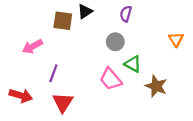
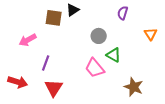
purple semicircle: (126, 14) -> (123, 13), moved
brown star: (156, 86) -> (134, 87), moved

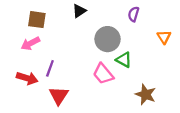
brown square: (54, 18) -> (37, 20), moved
gray circle: (99, 36) -> (108, 39), size x1.5
red arrow: (18, 82) -> (27, 78), moved

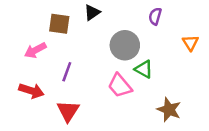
brown square: (37, 20) -> (59, 24), moved
purple line: (50, 68) -> (67, 72), moved

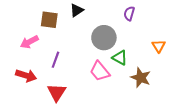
orange triangle: (190, 43) -> (159, 46), moved
brown star: (169, 110) -> (141, 78), moved

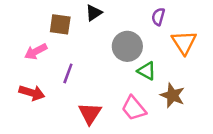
orange triangle: (159, 46) -> (184, 42), moved, size x1.5
pink trapezoid: (100, 71) -> (134, 108), moved
red triangle: (57, 92) -> (90, 113), moved

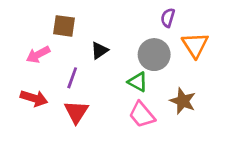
black triangle: (94, 13) -> (100, 50), moved
gray circle: (127, 46) -> (154, 55), moved
green triangle: (147, 71) -> (138, 82), moved
red triangle: (90, 113) -> (76, 112), moved

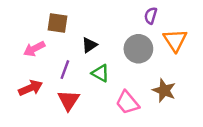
green triangle: (138, 82) -> (100, 73), moved
red arrow: (34, 98) -> (31, 88), turned -40

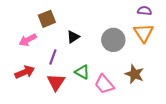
purple semicircle: (151, 16) -> (144, 11), moved, turned 80
brown square: (58, 23) -> (47, 19), turned -30
green triangle: (100, 73) -> (82, 72), moved

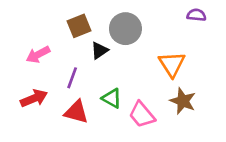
brown square: (47, 19) -> (79, 26), moved
orange triangle: (143, 33) -> (172, 64), moved
gray circle: (113, 40) -> (125, 29), moved
red triangle: (56, 82) -> (76, 112), turned -48

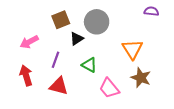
red arrow: (34, 98) -> (26, 76), turned -84
green triangle: (112, 98) -> (89, 65), moved

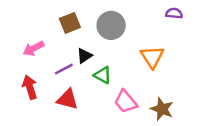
black triangle: (77, 39) -> (84, 56), moved
purple line: (56, 60) -> (64, 69), turned 42
brown star: (141, 78) -> (162, 109), moved

